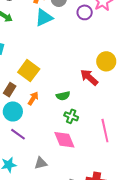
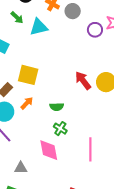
cyan triangle: (44, 18) -> (39, 27), moved
yellow square: (29, 71) -> (28, 75), turned -35
red arrow: (89, 77) -> (83, 81), moved

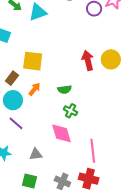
red arrow: (83, 81) -> (88, 60), turned 30
pink line: (90, 149) -> (93, 151), moved

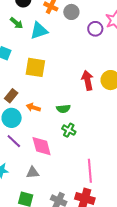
yellow square: (33, 61) -> (35, 67), moved
orange arrow: (34, 89) -> (33, 107), turned -112
pink diamond: (62, 133) -> (42, 146), moved

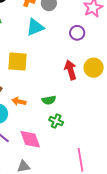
purple circle: (95, 29) -> (77, 33), moved
cyan triangle: (39, 31) -> (35, 27), moved

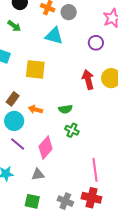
cyan triangle: (35, 27) -> (54, 36), turned 36
pink diamond: (30, 139) -> (46, 148), turned 60

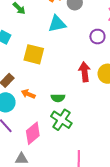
cyan triangle: (54, 36) -> (57, 24), turned -36
green cross: (72, 130) -> (61, 120), size x1.5

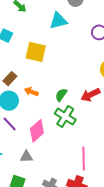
red arrow: (85, 72) -> (90, 95), moved, turned -108
green semicircle: (58, 98) -> (61, 95), turned 128

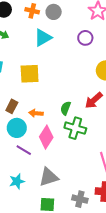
pink diamond: (37, 131) -> (46, 137), moved
gray triangle: (26, 157) -> (49, 177), size x1.5

